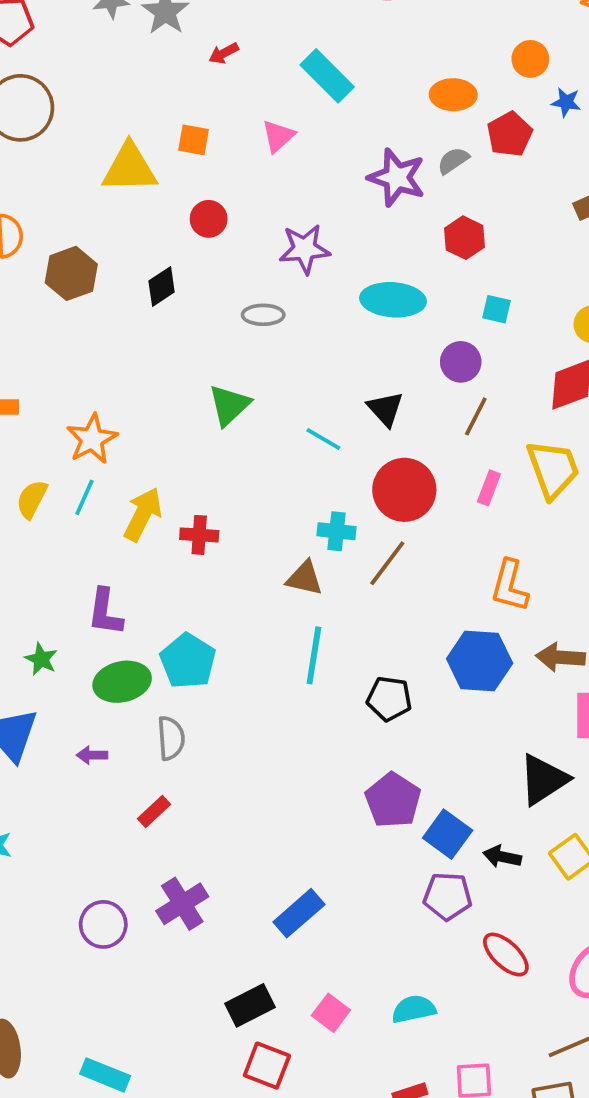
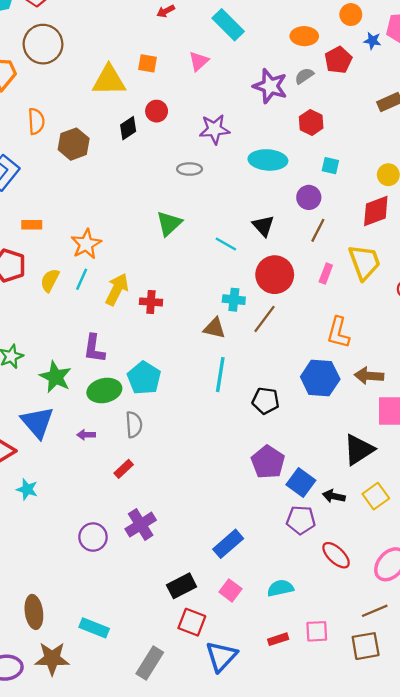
black diamond: (162, 287) -> (128, 128), moved
green star: (41, 659) -> (56, 377), size x1.6
blue rectangle: (299, 913) -> (228, 544), moved

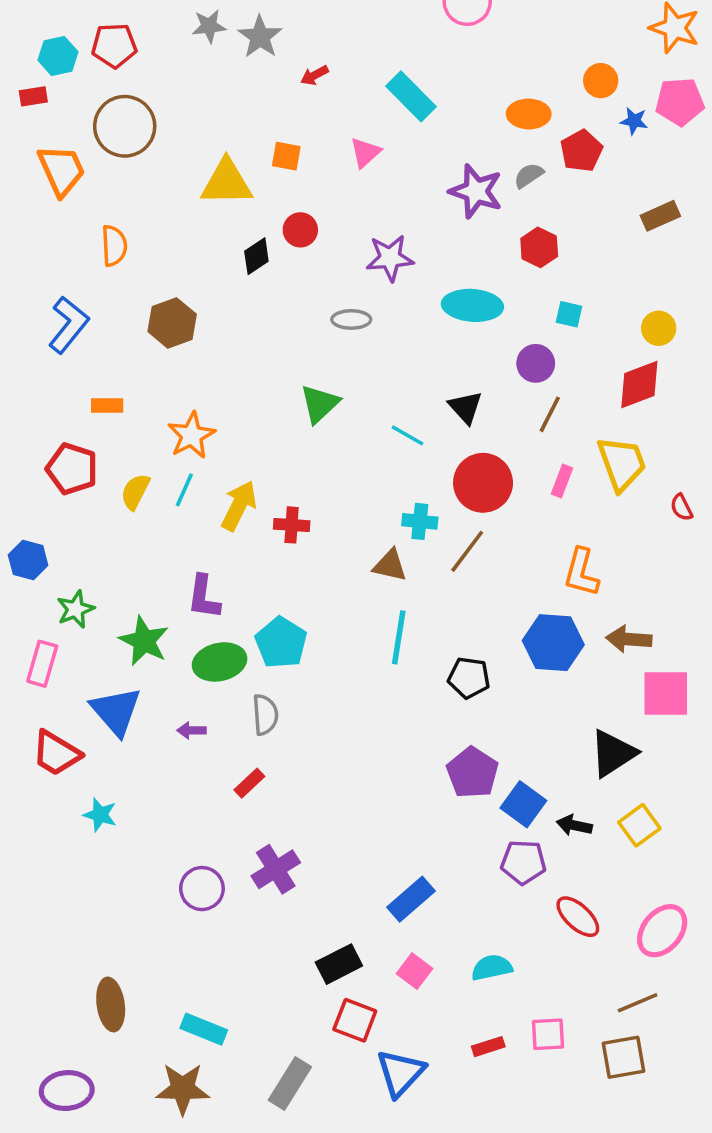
brown hexagon: (74, 144) -> (172, 323), moved
brown star: (52, 659) -> (183, 1089), moved

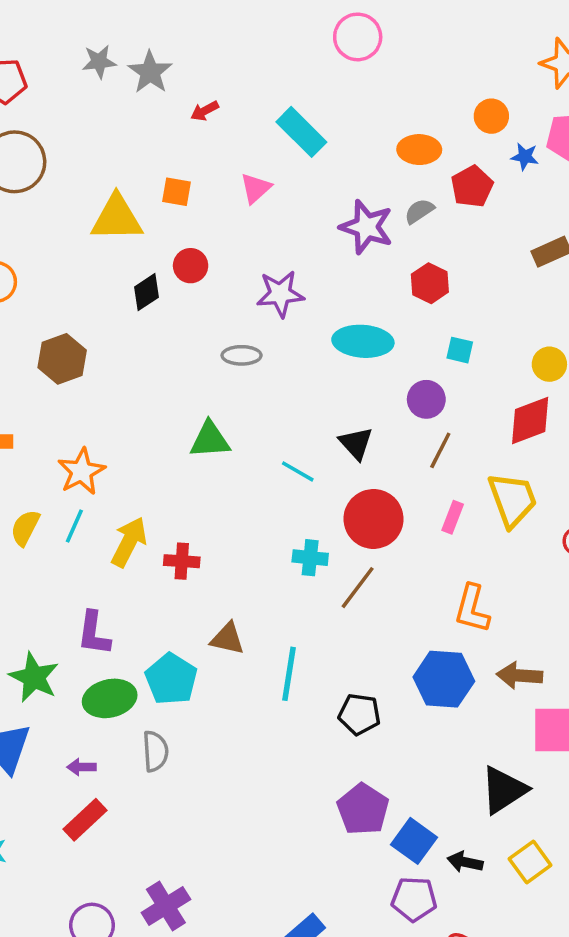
green triangle: (320, 404) -> (210, 440), turned 39
brown triangle: (390, 565) -> (227, 639), moved
red rectangle: (249, 783) -> (85, 820), moved, size x1.4

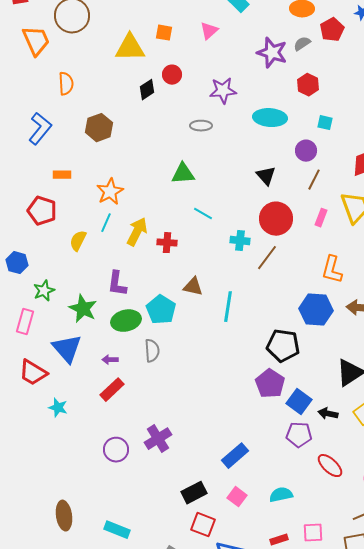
cyan line: (298, 471) -> (203, 214), moved
yellow semicircle: (25, 528) -> (78, 241), moved
black pentagon: (359, 714) -> (283, 346), moved, size x1.4

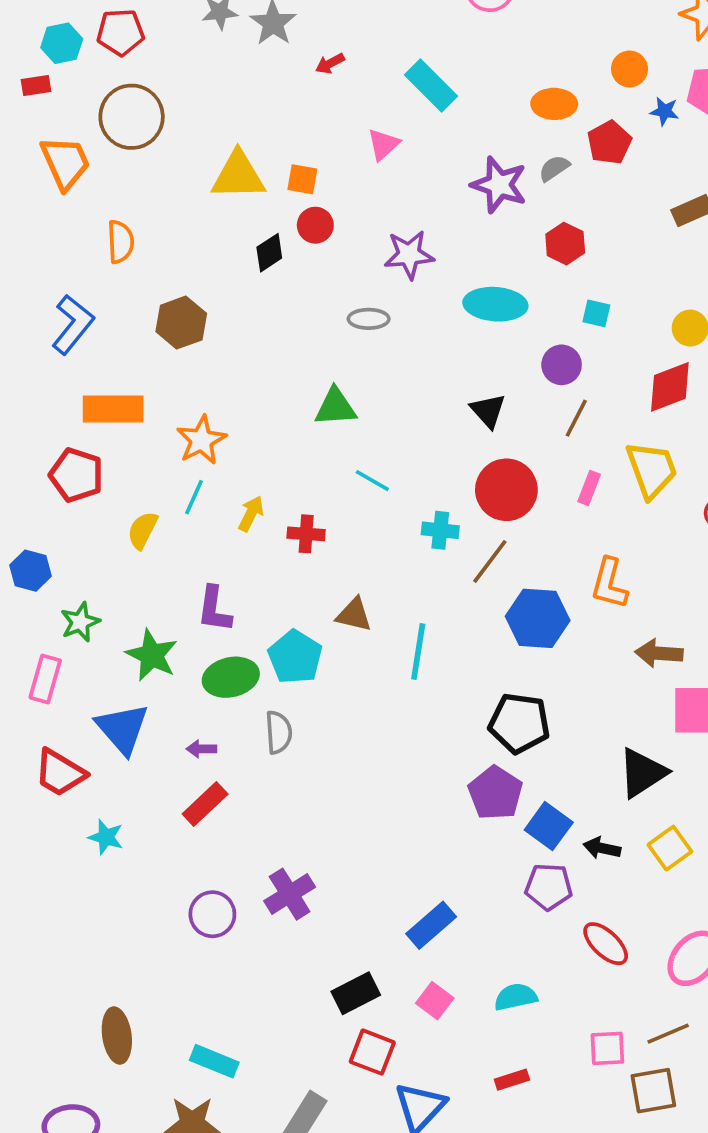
orange square: (164, 33) -> (302, 179), moved
orange rectangle: (62, 175) -> (113, 409), size x1.8
yellow arrow: (137, 232) -> (251, 514), size x0.7
blue hexagon: (316, 310) -> (538, 618), moved
pink square: (313, 533) -> (607, 1048), moved

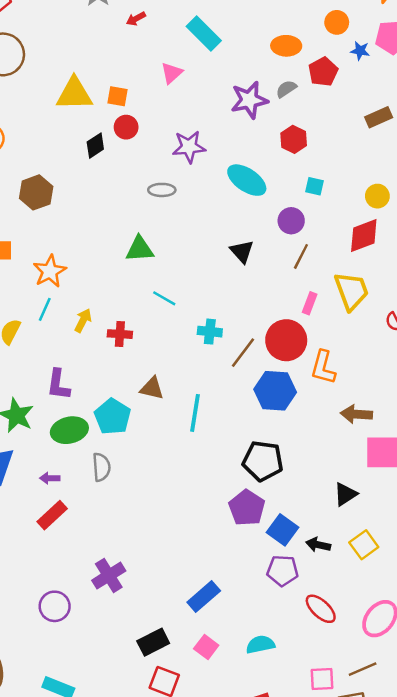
purple star: (499, 185) -> (249, 100), turned -30
cyan ellipse: (495, 304) -> (247, 180), turned 30
red circle: (506, 490) -> (286, 340), moved
black triangle: (642, 773) -> (345, 494), size x0.7
purple circle: (212, 914) -> (55, 606), moved

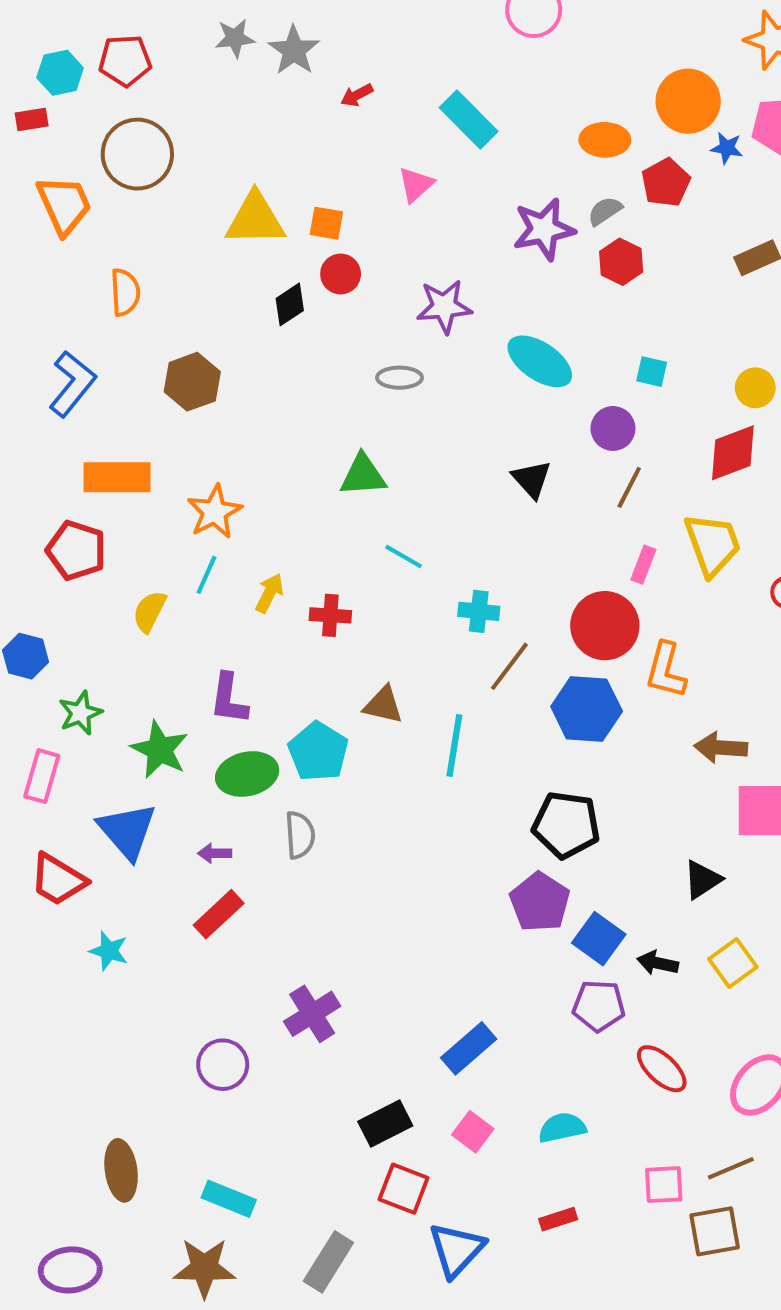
orange circle: (337, 22) -> (688, 101), size x1.6
red hexagon: (294, 139) -> (621, 262), moved
brown line: (243, 353) -> (509, 666), moved

